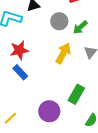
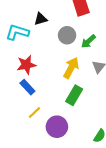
green rectangle: (76, 94) -> (74, 95), moved
yellow line: (10, 118) -> (35, 112), moved

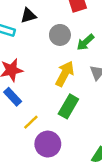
yellow line: (35, 112) -> (31, 122), moved

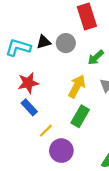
black triangle: (28, 16) -> (44, 42), moved
gray circle: (60, 35) -> (66, 43), moved

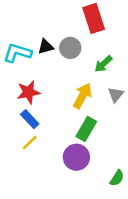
yellow line: (46, 131) -> (30, 142), moved
purple circle: (61, 151) -> (76, 157), moved

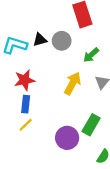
blue rectangle: (30, 119) -> (26, 104), turned 49
green rectangle: (86, 129) -> (91, 125), moved

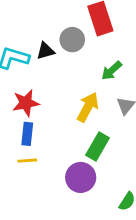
gray circle: (62, 41) -> (72, 40), moved
yellow line: (26, 125) -> (27, 161), turned 40
green rectangle: (91, 125) -> (98, 146), moved

